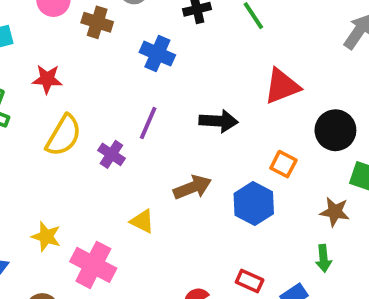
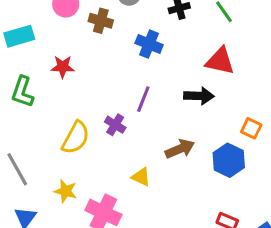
red triangle: (282, 86) -> (220, 61), moved, turned 36
yellow semicircle: (64, 135) -> (76, 138), moved

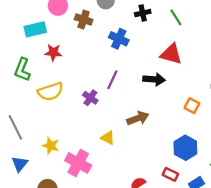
cyan rectangle: (19, 36) -> (35, 29), moved
yellow semicircle: (76, 138) -> (50, 92), moved, turned 40
blue hexagon: (229, 160) -> (185, 148), moved

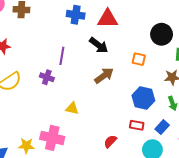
blue cross: (119, 39) -> (76, 15), moved
black arrow: (154, 79) -> (99, 45), turned 48
brown arrow: (138, 118) -> (104, 76), moved
yellow star: (51, 146) -> (26, 146), moved

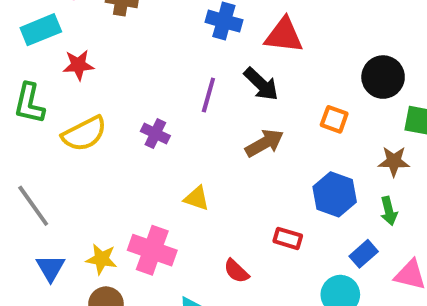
purple line: (62, 56) -> (208, 95), moved
red rectangle: (137, 125) -> (288, 238), moved
red semicircle: (110, 141) -> (236, 271), moved, turned -96

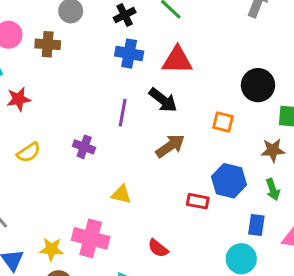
yellow semicircle: (84, 134) -> (28, 152), size x0.7
red rectangle: (288, 238) -> (198, 201), moved
blue rectangle: (364, 254) -> (256, 225), turned -35

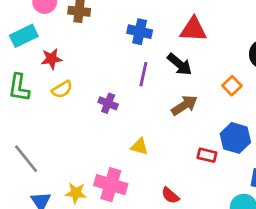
blue cross: (129, 54) -> (140, 32), moved
orange square: (223, 122) -> (232, 86), turned 30
yellow semicircle: (28, 152) -> (62, 89), moved

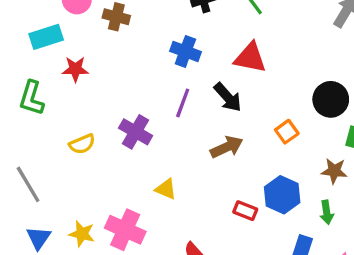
yellow semicircle: (62, 89) -> (82, 144), moved
purple cross: (108, 103) -> (136, 132), size x1.4

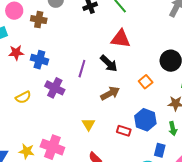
blue cross: (185, 51) -> (39, 60), moved
yellow triangle: (166, 189) -> (88, 124), moved, turned 40

